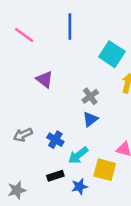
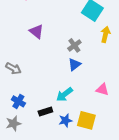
gray arrow: (23, 135) -> (13, 68), moved, turned -126
blue cross: (55, 140) -> (18, 101), moved
yellow square: (105, 170) -> (86, 120), moved

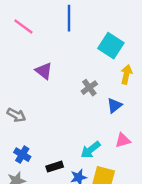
blue triangle: (74, 64) -> (114, 106), moved
pink triangle: (102, 89) -> (123, 140), turned -32
cyan arrow: (64, 94) -> (90, 150), moved

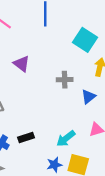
gray cross: (89, 88) -> (65, 80), turned 35
black rectangle: (55, 167) -> (26, 137), moved

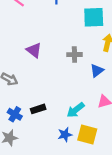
cyan square: (85, 40) -> (94, 17), turned -35
purple triangle: (22, 64) -> (34, 50), moved

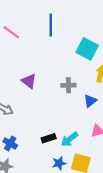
cyan square: (94, 17) -> (87, 49), turned 30
black rectangle: (38, 109) -> (49, 138), moved

